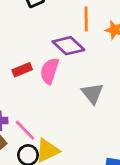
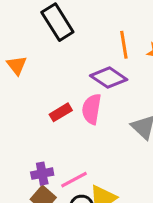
pink line: (25, 130) -> (74, 180), turned -65

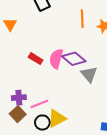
purple diamond: (109, 78) -> (74, 59), moved
red rectangle: (61, 112) -> (36, 59), turned 56

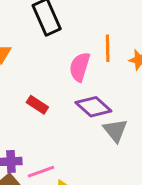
pink semicircle: (56, 59) -> (80, 67), moved

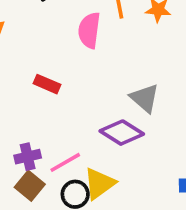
purple diamond: (93, 107) -> (122, 133), moved

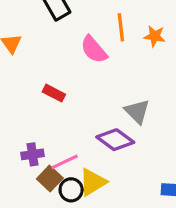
pink semicircle: (89, 30) -> (94, 50), turned -52
brown square: (30, 186) -> (50, 179), moved

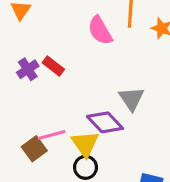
purple cross: (33, 154) -> (28, 69), moved, turned -35
yellow triangle: (93, 182) -> (85, 144), moved, turned -44
black circle: (71, 190) -> (86, 167), moved

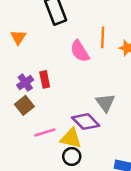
red rectangle: (53, 66) -> (45, 79), turned 42
yellow triangle: (85, 144) -> (71, 138), turned -40
brown square: (34, 149) -> (24, 105), moved

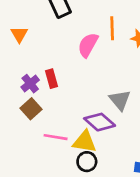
pink semicircle: (80, 51) -> (88, 45), turned 65
pink line: (45, 132) -> (56, 137), turned 30

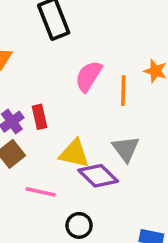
orange line: (112, 28) -> (123, 91), moved
yellow triangle: (85, 142) -> (74, 154), moved

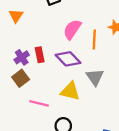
yellow triangle: (74, 154) -> (70, 91), moved
purple diamond: (98, 176) -> (68, 59), moved

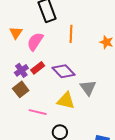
pink semicircle: (72, 29) -> (35, 42), moved
orange line: (94, 39) -> (71, 34), moved
red rectangle: (40, 55) -> (38, 68), turned 64

